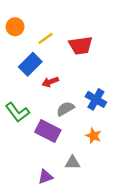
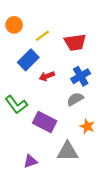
blue cross: (96, 99) -> (81, 76), moved, turned 30
gray semicircle: (65, 109) -> (75, 99), moved
gray triangle: (72, 163) -> (68, 151), size x1.5
purple triangle: (46, 177) -> (30, 161), moved

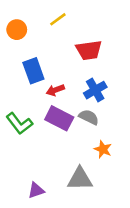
yellow line: (42, 36) -> (58, 19), moved
blue rectangle: (28, 60) -> (33, 71), turned -65
gray semicircle: (75, 99) -> (89, 117), turned 56
purple rectangle: (45, 122) -> (59, 118), moved

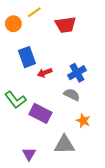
yellow line: (58, 19) -> (34, 12), moved
red trapezoid: (89, 50) -> (66, 25), moved
purple rectangle: (59, 118) -> (40, 113), moved
purple triangle: (36, 190) -> (29, 154), turned -40

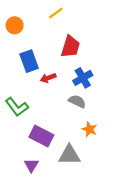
yellow line: (34, 12) -> (56, 13), moved
red trapezoid: (66, 25) -> (70, 47), moved, turned -65
purple rectangle: (40, 113) -> (41, 136), moved

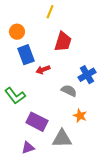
yellow line: (56, 13) -> (50, 12), turned -32
orange circle: (15, 25) -> (17, 32), moved
blue cross: (83, 78) -> (87, 75), moved
purple triangle: (31, 165) -> (28, 148), turned 40

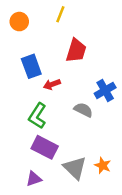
orange circle: (17, 32) -> (19, 22), moved
green L-shape: (15, 96) -> (37, 116), moved, turned 70
orange star: (80, 116) -> (103, 165), moved
gray triangle: (62, 139) -> (75, 168), turned 45

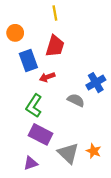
yellow line: (60, 14) -> (55, 13), turned -32
orange circle: (19, 22) -> (15, 33), moved
red trapezoid: (76, 51) -> (55, 46), moved

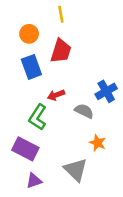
orange circle: (15, 33) -> (29, 34), moved
red arrow: (47, 77) -> (56, 95), moved
purple rectangle: (41, 134) -> (25, 149), moved
orange star: (94, 151) -> (98, 143), moved

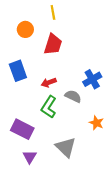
blue rectangle: (31, 67) -> (18, 71), moved
green L-shape: (38, 117) -> (49, 107), moved
orange star: (98, 143) -> (96, 123), moved
purple triangle: (34, 181) -> (30, 157), turned -40

